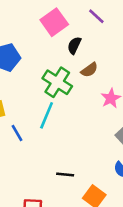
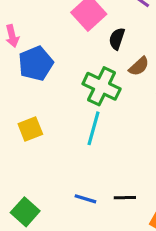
blue line: (17, 133) -> (85, 199), moved, turned -36

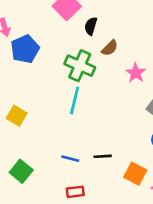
yellow square: (30, 129) -> (17, 116), moved, turned -36

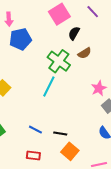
pink star: (136, 73) -> (99, 88), moved
orange square: (135, 174) -> (70, 151), moved

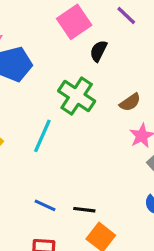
brown semicircle: (84, 53) -> (130, 102), moved
cyan line: (49, 86) -> (42, 136), moved

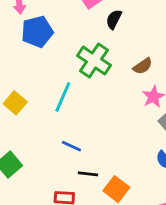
blue line: (45, 205) -> (71, 146), moved
black line: (84, 210) -> (88, 174), moved

